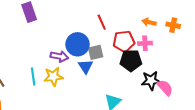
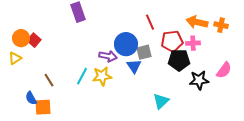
orange arrow: (149, 22) -> (197, 22), size x1.5
cyan line: (33, 77) -> (82, 76), turned 36
pink semicircle: (165, 88) -> (224, 70), moved, turned 78

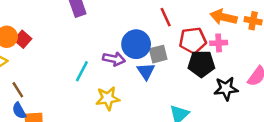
cyan line: (82, 76) -> (82, 71), moved
yellow star: (102, 76) -> (108, 98), moved
brown line: (49, 80) -> (18, 90), moved

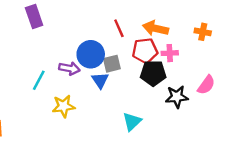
orange arrow: (224, 17) -> (156, 28), moved

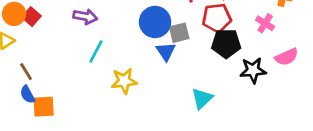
pink cross: (170, 53) -> (265, 23), moved, turned 35
purple arrow: (69, 68) -> (85, 17), moved
pink semicircle: (206, 85) -> (287, 57), turned 30

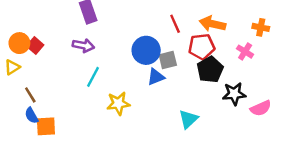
black pentagon: (226, 43) -> (210, 70), turned -30
blue triangle: (166, 51) -> (156, 77), turned 42
pink semicircle: (287, 57) -> (261, 108), moved

